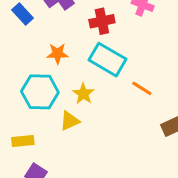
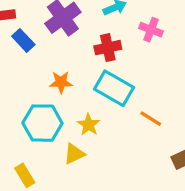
yellow rectangle: (23, 141) -> (25, 175), turned 65

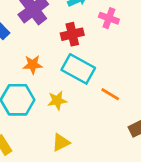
yellow star: (89, 125) -> (57, 100), turned 30
yellow triangle: (74, 154) -> (61, 142), moved

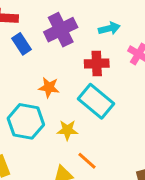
orange line: (110, 94) -> (87, 161), moved

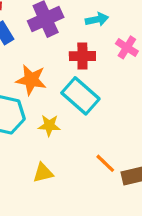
orange star: (49, 87) -> (31, 80), size x1.4
orange line: (87, 161) -> (105, 163), moved

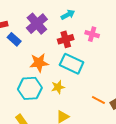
pink cross: (127, 47) -> (92, 34), moved

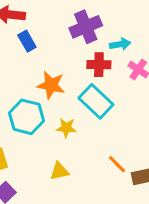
cyan arrow: (68, 15) -> (120, 44), moved
purple cross: (37, 24) -> (86, 27), moved

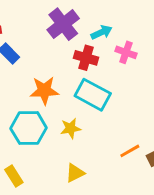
red cross: (99, 65) -> (86, 58), turned 30
orange line: (117, 164) -> (130, 151), turned -60

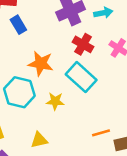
cyan arrow: (101, 32) -> (103, 13), moved
yellow triangle: (75, 173) -> (39, 140), moved

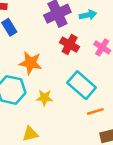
cyan rectangle: (81, 77) -> (82, 85), moved
orange line: (101, 133) -> (95, 111), moved

